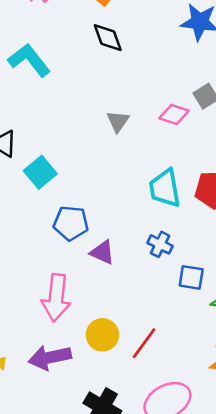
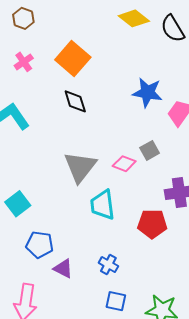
gray triangle: (118, 121) -> (80, 167), size x1.8
cyan trapezoid: (165, 188) -> (103, 205), moved
blue square: (191, 277) -> (116, 301), moved

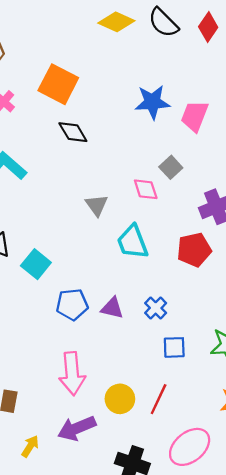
pink diamond: (124, 164) -> (146, 189), turned 65
gray triangle: (80, 167) -> (97, 205), size x0.6
blue cross: (108, 264) -> (156, 308), turned 30
purple triangle: (63, 269) -> (112, 308), moved

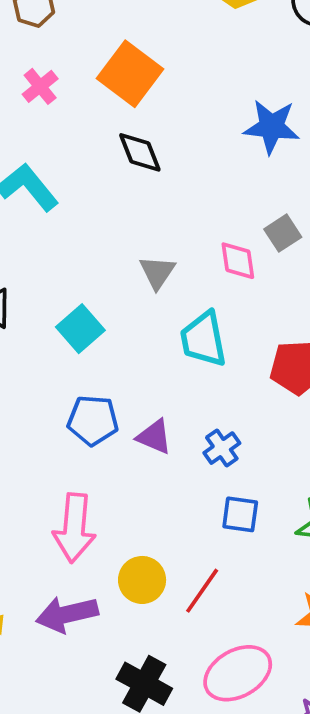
cyan square: (36, 264) -> (80, 329), moved

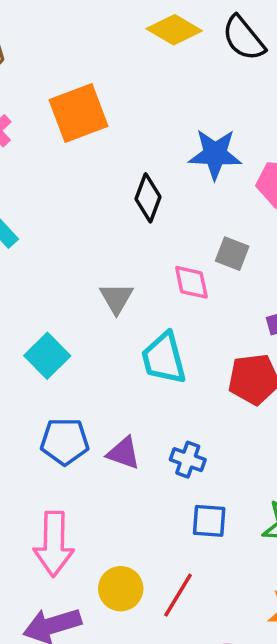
orange square: (130, 74) -> (78, 113), turned 36
black diamond: (140, 152) -> (148, 198), moved, turned 45
gray square: (283, 233) -> (232, 254), turned -32
blue cross: (222, 448) -> (188, 460), turned -32

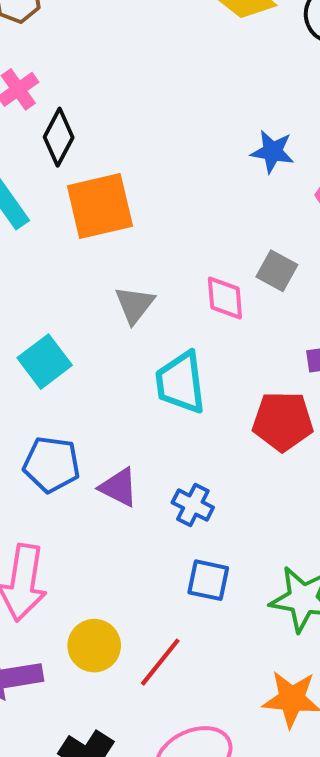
orange square: (78, 113) -> (100, 206), moved
blue star: (215, 154) -> (272, 152), size x0.7
black diamond: (148, 198) -> (59, 137), moved

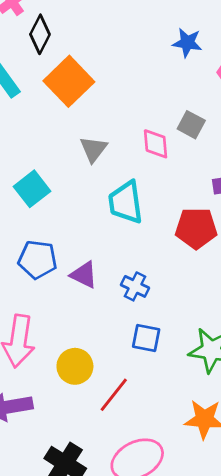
orange square: (100, 206) -> (69, 81), turned -30
yellow circle: (94, 646) -> (75, 366), moved

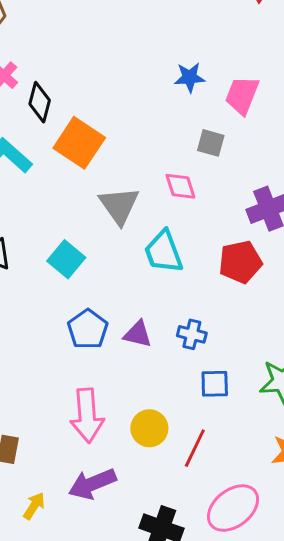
gray square: (191, 125) -> (211, 143), moved
gray triangle: (93, 149) -> (119, 206), size x1.4
blue pentagon: (37, 260) -> (88, 329), turned -30

